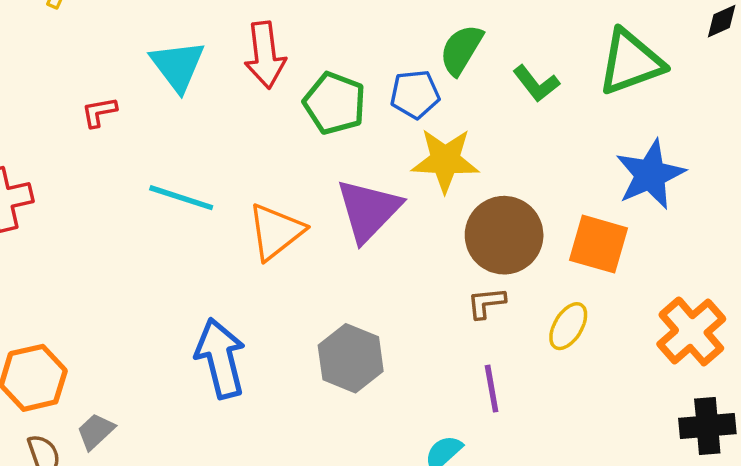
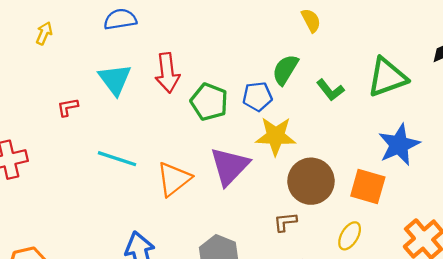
brown L-shape: (486, 303) -> (285, 222), moved

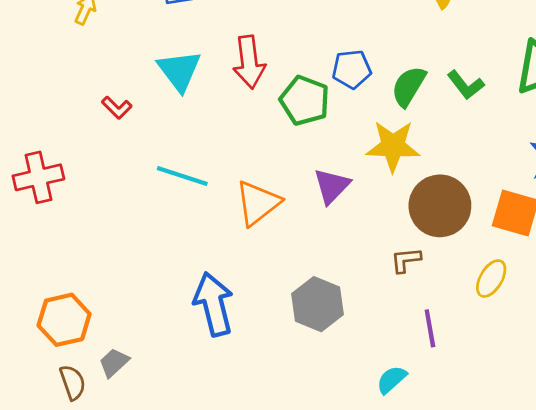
green semicircle: (285, 70) -> (409, 86), moved
blue pentagon: (257, 96) -> (352, 69), moved
red L-shape: (68, 107) -> (117, 108), turned -125
purple triangle: (230, 166) -> (332, 186), size x0.7

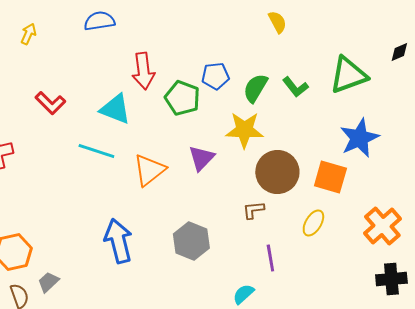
cyan triangle: (179, 71) -> (115, 109), moved, turned -32
red L-shape: (117, 108) -> (50, 103), size x1.4

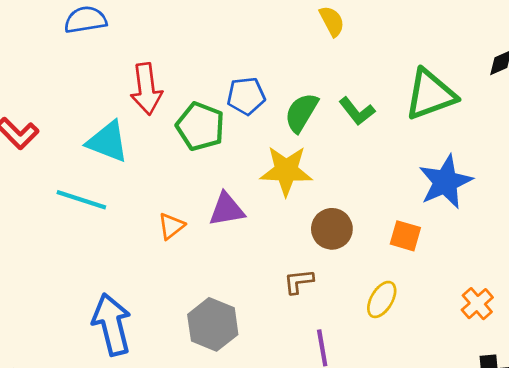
purple triangle: (201, 158) -> (227, 209), turned 36
orange triangle: (149, 170) -> (171, 226), moved, size x0.6
brown circle: (277, 172) -> (332, 229), size x0.7
orange square: (330, 177) -> (405, 236), size x0.7
orange cross: (382, 226) -> (477, 304), size x0.6

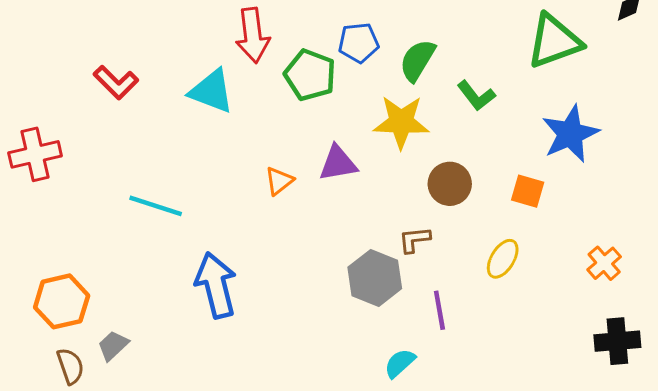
green L-shape: (357, 111) -> (476, 96), moved
cyan line: (81, 200) -> (156, 206), moved
gray hexagon: (213, 324) -> (375, 278), moved

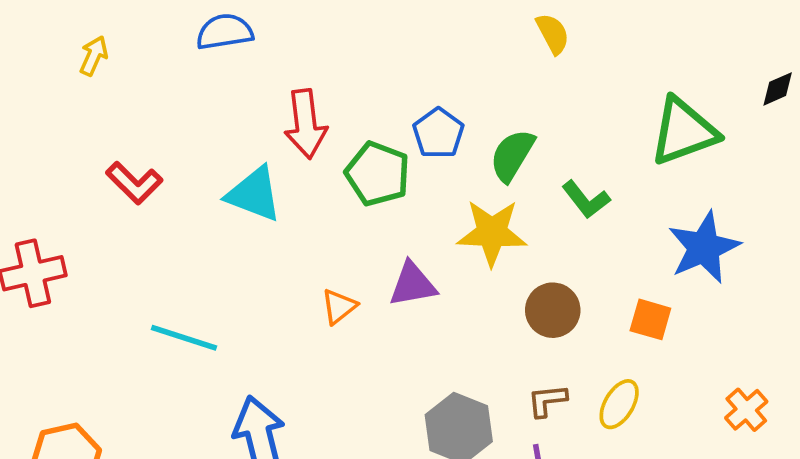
blue pentagon: (359, 43) -> (438, 133), turned -30
brown L-shape: (414, 240) -> (547, 401), moved

